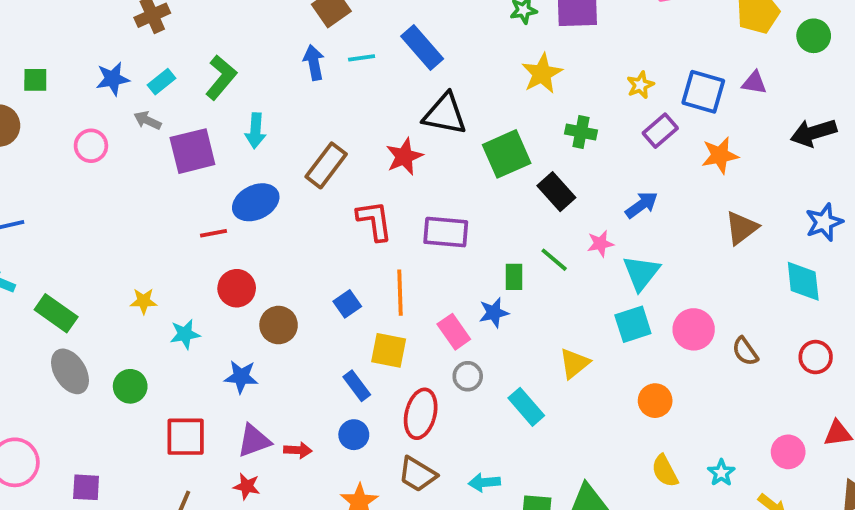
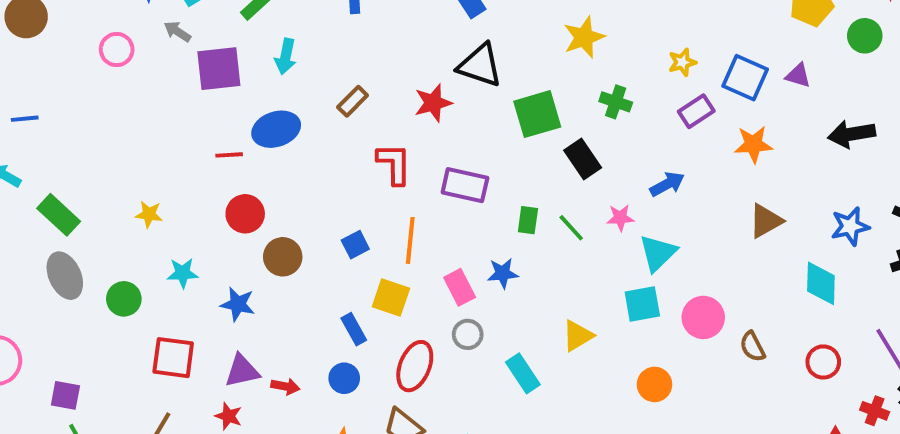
brown rectangle: (326, 165) -> (353, 101), size x0.7
green rectangle: (514, 277) -> (528, 220), moved
cyan star: (185, 334) -> (183, 273), moved

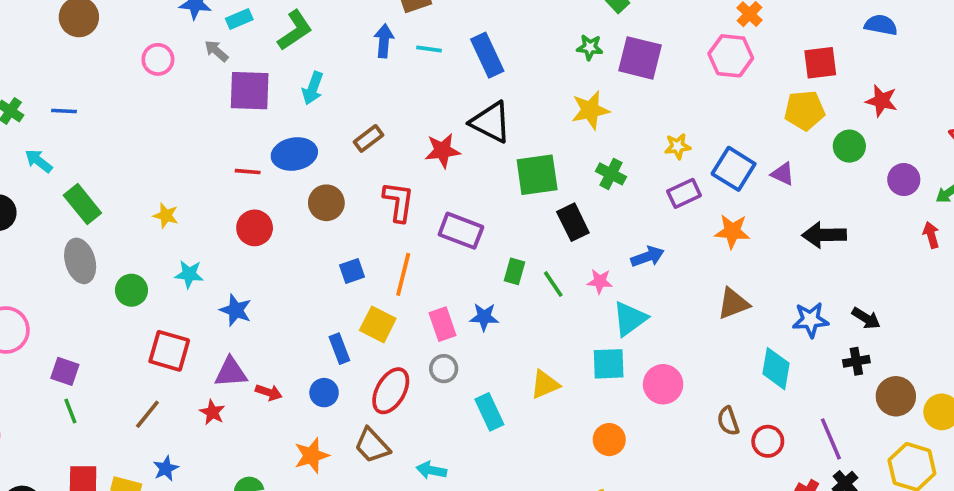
brown circle: (283, 257) -> (326, 203), moved
brown semicircle: (752, 347) -> (728, 421), moved

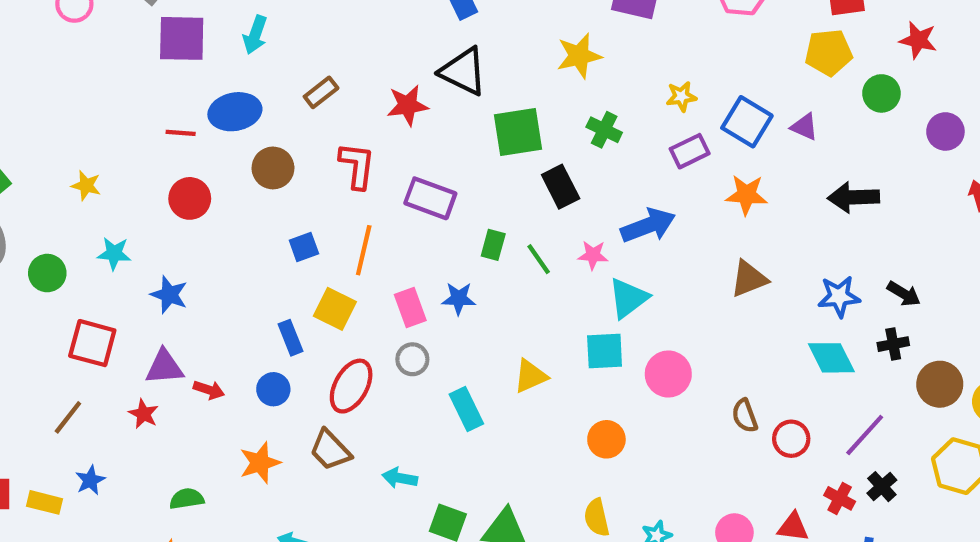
blue arrow: (648, 257) -> (648, 225), size x1.4
cyan diamond: (776, 369) -> (831, 358), moved, turned -36
purple line: (831, 439) -> (865, 435), turned 66

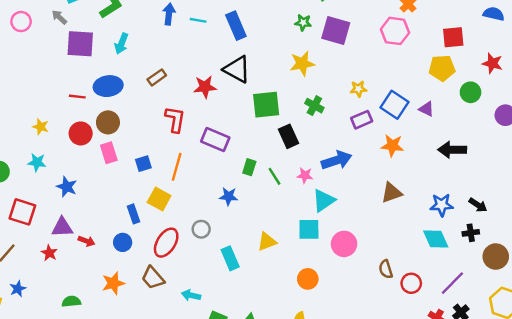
brown circle: (273, 168) -> (108, 122), moved
yellow star: (86, 186) -> (41, 127), moved
pink rectangle: (410, 307) -> (109, 153), moved

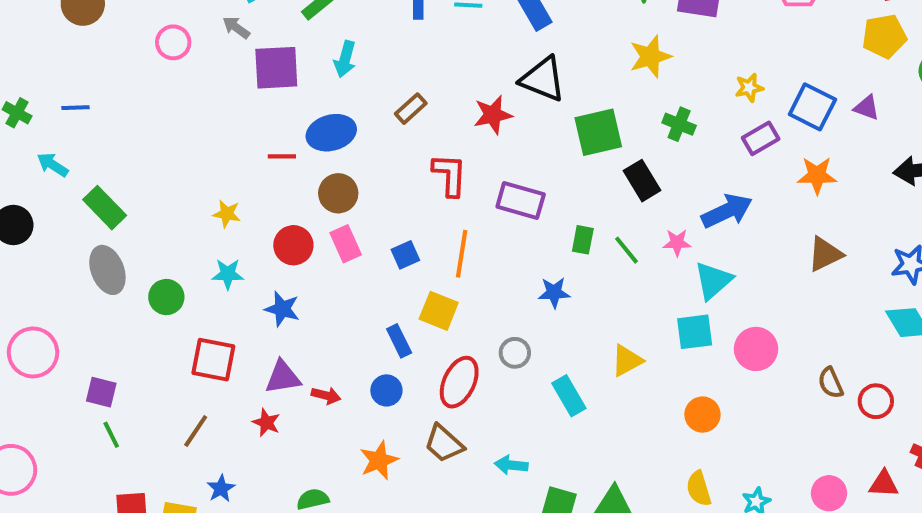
red circle: (81, 133) -> (293, 245), moved

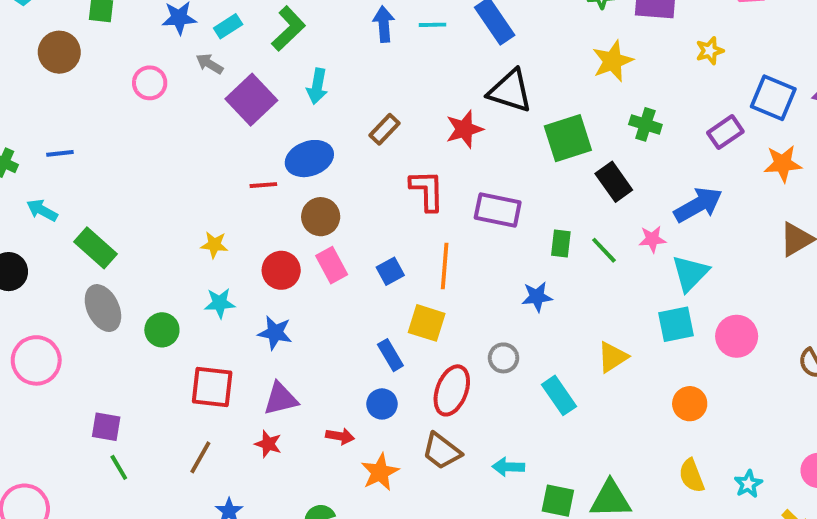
purple square: (276, 68) -> (251, 100), turned -36
yellow star: (749, 88) -> (710, 51), moved
pink circle: (33, 352) -> (36, 360), moved
red arrow: (326, 395) -> (340, 436), moved

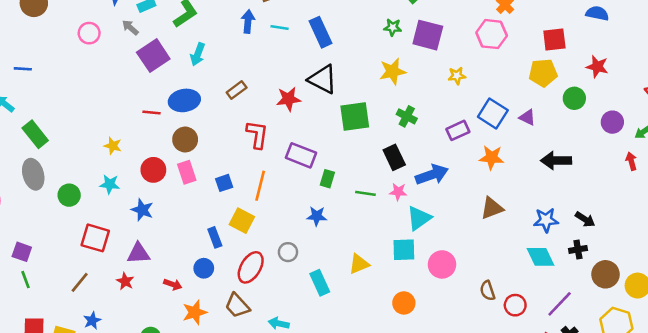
black rectangle: (614, 182) -> (394, 157), moved
green rectangle: (561, 243) -> (327, 179), moved
green line: (604, 250) -> (365, 193), turned -48

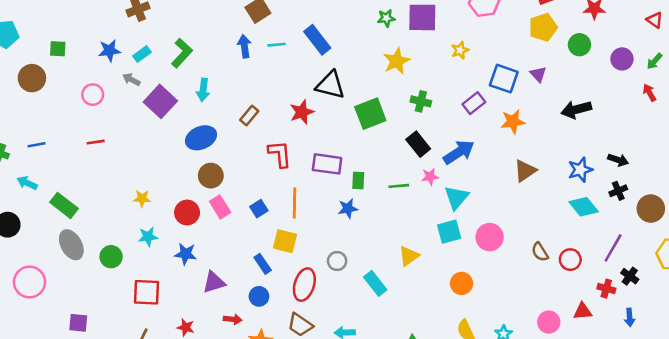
red line: (151, 112) -> (96, 142), moved
purple triangle: (527, 117) -> (538, 74), turned 36
blue star: (317, 216) -> (348, 208), moved
purple triangle: (138, 253) -> (214, 282), moved

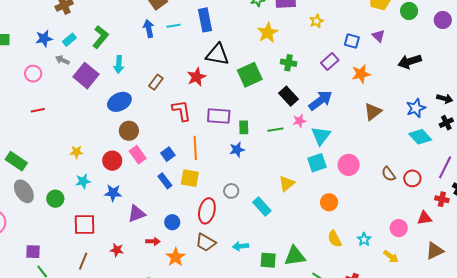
blue rectangle: (317, 40) -> (205, 20), turned 30
blue square: (504, 79) -> (352, 41), size x0.7
blue rectangle: (263, 264) -> (165, 181), moved

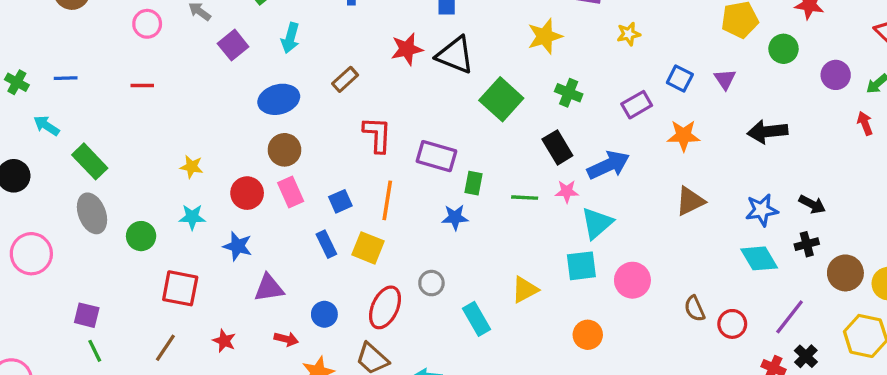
green square: (250, 75) -> (501, 99), turned -35
purple square: (86, 76) -> (233, 45), size x0.7
red star: (197, 77) -> (407, 49), moved

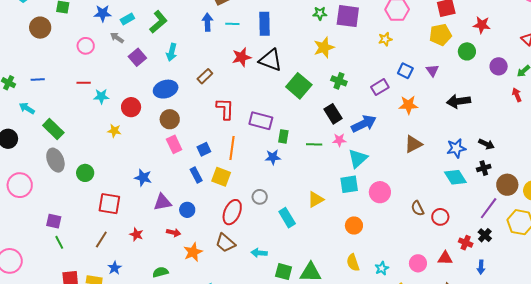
yellow star: (629, 34) -> (385, 39), moved
red circle: (247, 193) -> (131, 107), moved
cyan star: (192, 217) -> (101, 96), moved
blue circle: (324, 314) -> (187, 210), moved
purple line: (790, 317) -> (489, 208), moved

